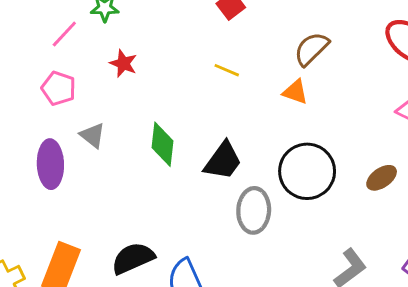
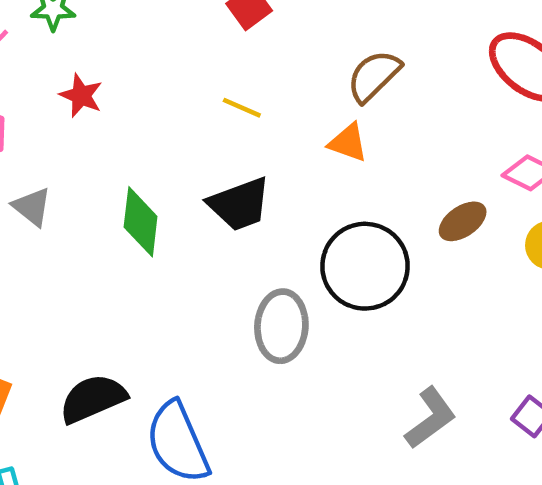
black trapezoid: (223, 161) -> (239, 204), moved, turned 33
brown ellipse: (382, 178) -> (463, 221), moved

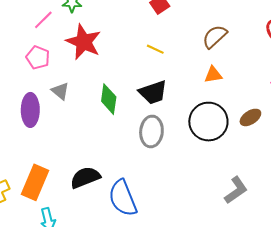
red star: (81, 96) -> (84, 42), size x1.8
orange triangle: (348, 143) -> (213, 75), moved, turned -30
brown ellipse: (463, 221) -> (250, 117), moved
gray ellipse: (281, 326) -> (151, 131), moved

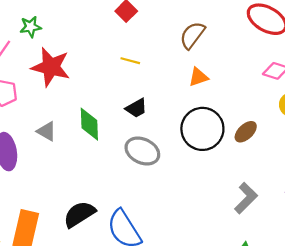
gray triangle: (60, 91) -> (46, 131), moved
black trapezoid: (153, 92) -> (136, 108), size x0.7
brown ellipse: (250, 117) -> (246, 132), moved
gray ellipse: (151, 131) -> (142, 151), turned -60

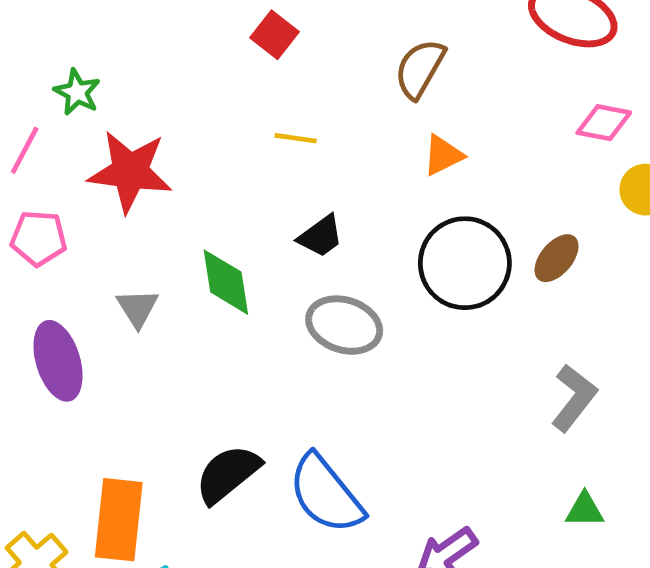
green star: (30, 27) -> (77, 92), turned -30
gray triangle: (46, 131) -> (137, 308), turned 35

